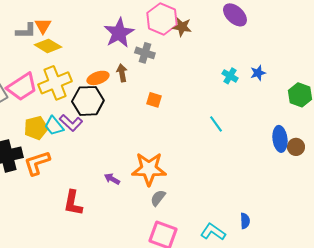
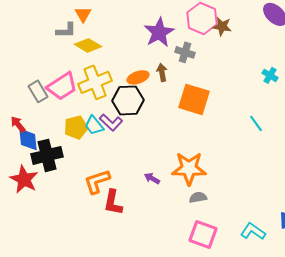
orange triangle: (43, 26) -> (83, 14), moved
orange square: (154, 100) -> (194, 99), size x2.0
orange L-shape: (37, 163) -> (97, 181), moved
gray semicircle: (158, 198) -> (198, 197), turned 42

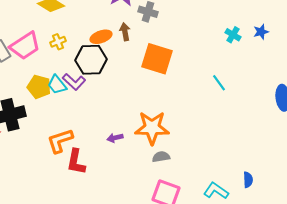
yellow cross: (95, 82) -> (58, 42), size x0.5
yellow pentagon: (76, 127) -> (39, 87), turned 30
purple arrow: (152, 178) -> (115, 138), turned -42

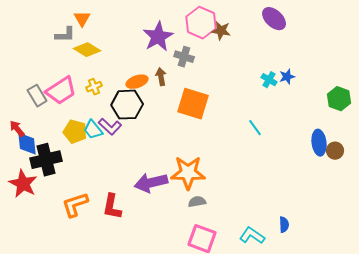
blue star: (261, 32) -> (287, 77), moved
purple arrow: (115, 138) -> (151, 183), size x2.0
orange L-shape: (60, 141) -> (75, 205), moved

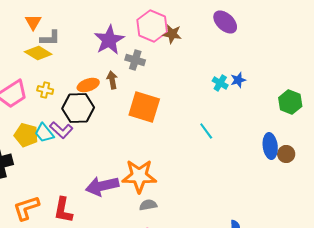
gray L-shape: (65, 35) -> (50, 38), moved
yellow cross: (94, 87) -> (45, 90), turned 35

